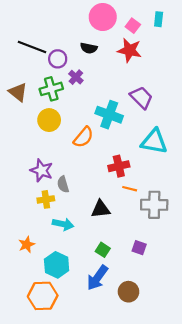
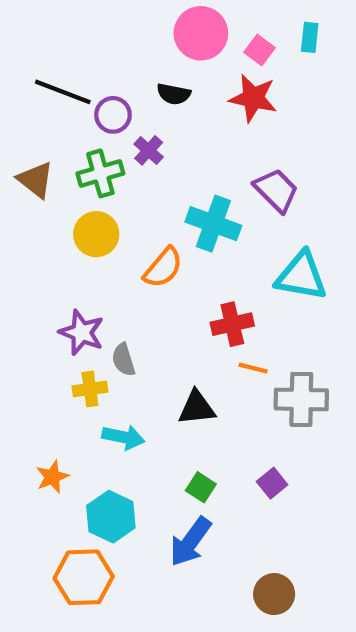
purple square: (139, 248) -> (272, 483), turned 32
brown circle: (128, 292) -> (274, 594), moved

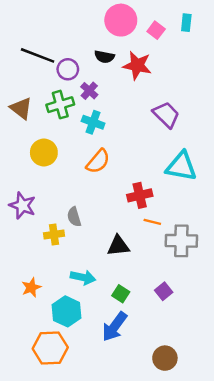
red star: (253, 98) -> (137, 65), moved
cyan cross: (213, 224) -> (93, 122), moved, size x0.7
yellow circle: (96, 234) -> (44, 153), moved
purple star: (82, 332) -> (22, 205), moved
cyan arrow: (123, 437) -> (83, 277), moved

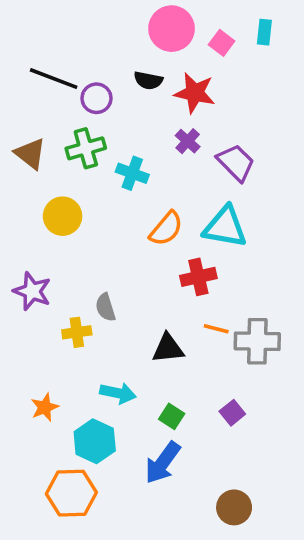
purple cross: (89, 91) -> (188, 141), moved
orange semicircle: (98, 161) -> (166, 229), moved
cyan triangle: (181, 166) -> (225, 227), moved
orange line: (152, 222) -> (216, 329), moved

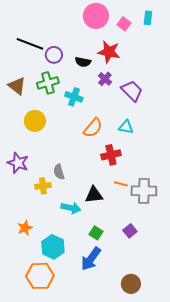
black semicircle: (148, 80) -> (83, 62), moved
cyan triangle: (225, 227) -> (126, 127), size x0.6
cyan arrow: (118, 393) -> (71, 208), moved

